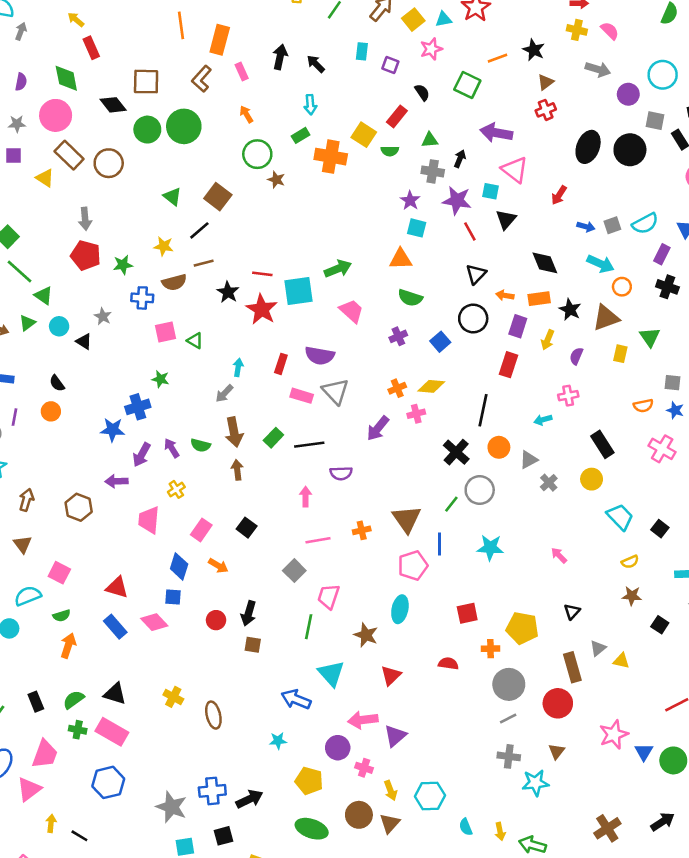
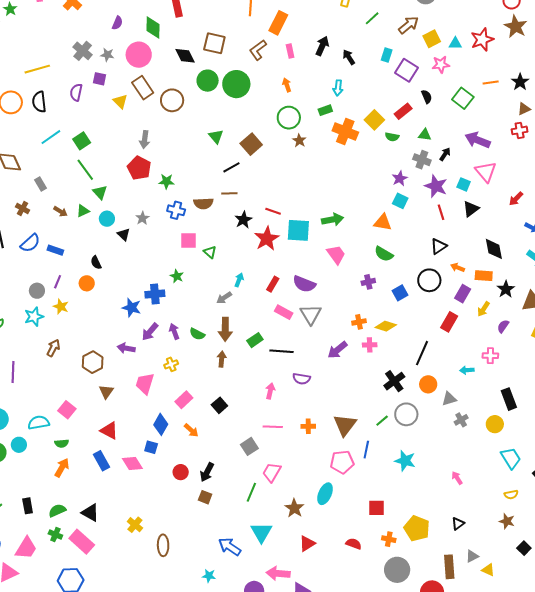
purple square: (390, 65) -> (407, 70), size x1.6
yellow star: (164, 246) -> (61, 307), moved
brown triangle: (22, 544) -> (106, 392), moved

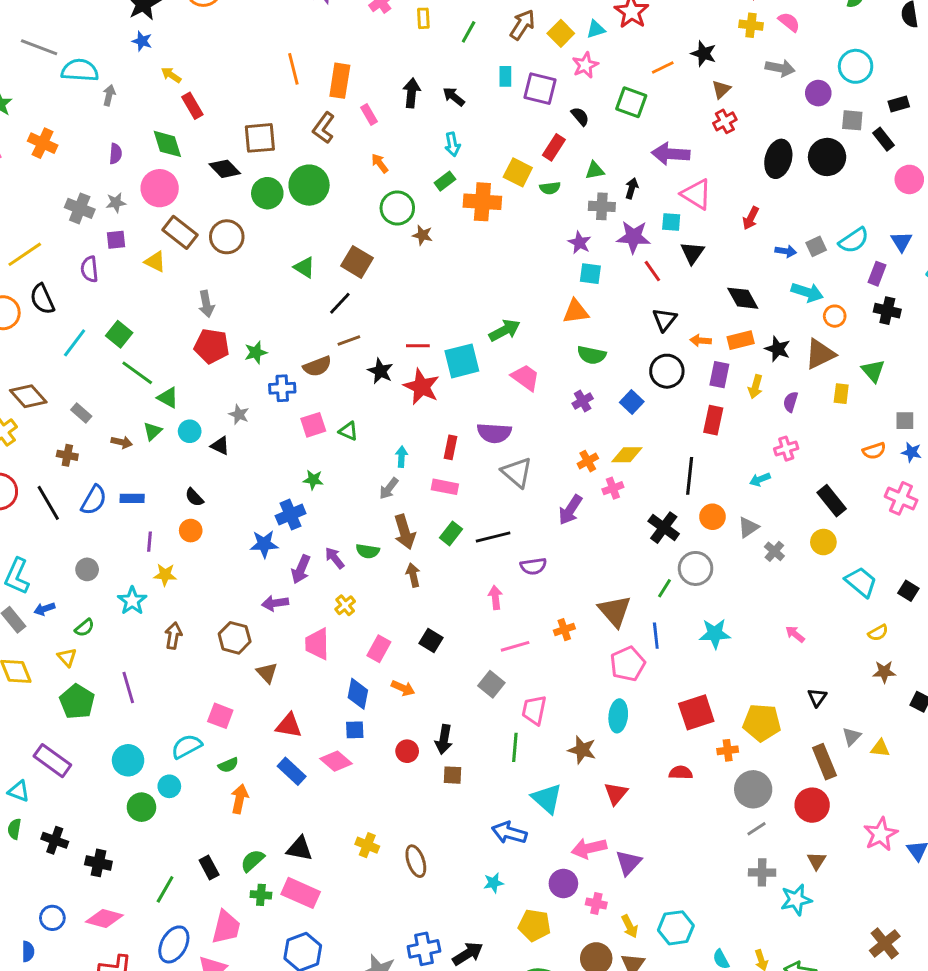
gray circle: (37, 291) -> (87, 569), moved
pink rectangle: (284, 312) -> (445, 487), moved
red square: (376, 508) -> (696, 712), size x1.4

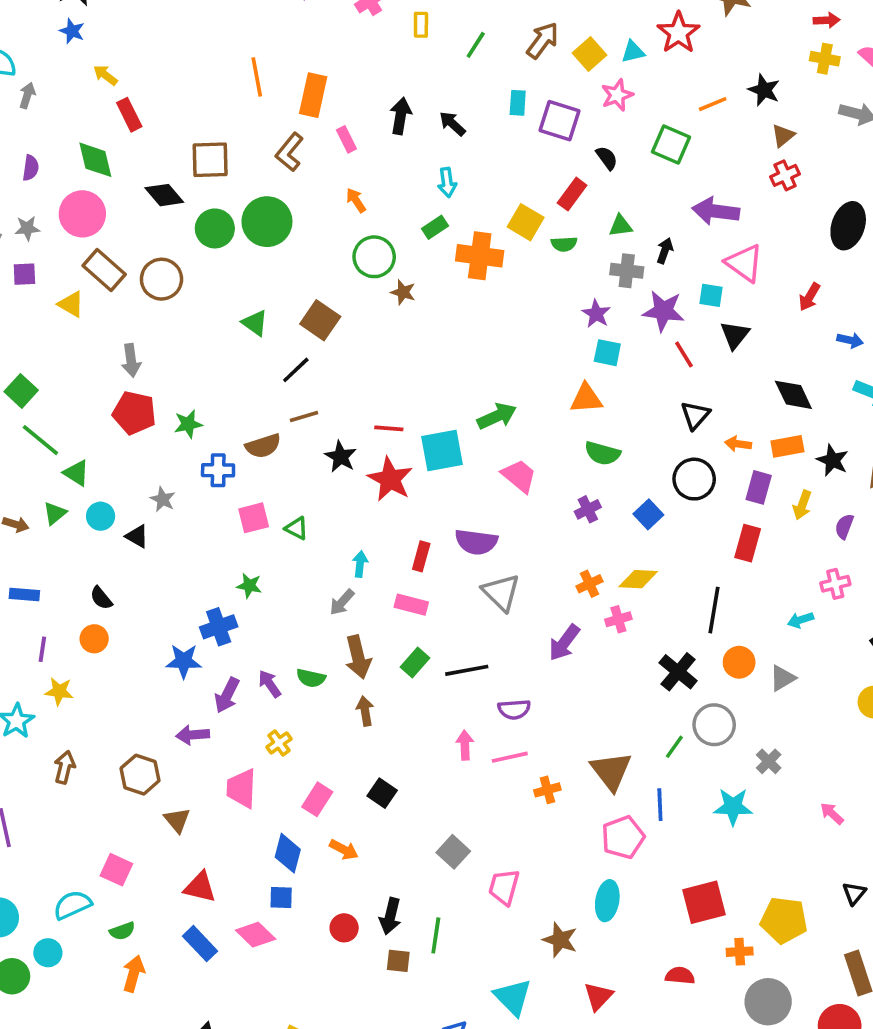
gray cross: (774, 551) -> (769, 761), moved
pink line: (515, 646) -> (510, 757), moved
green line: (515, 747) -> (436, 935), moved

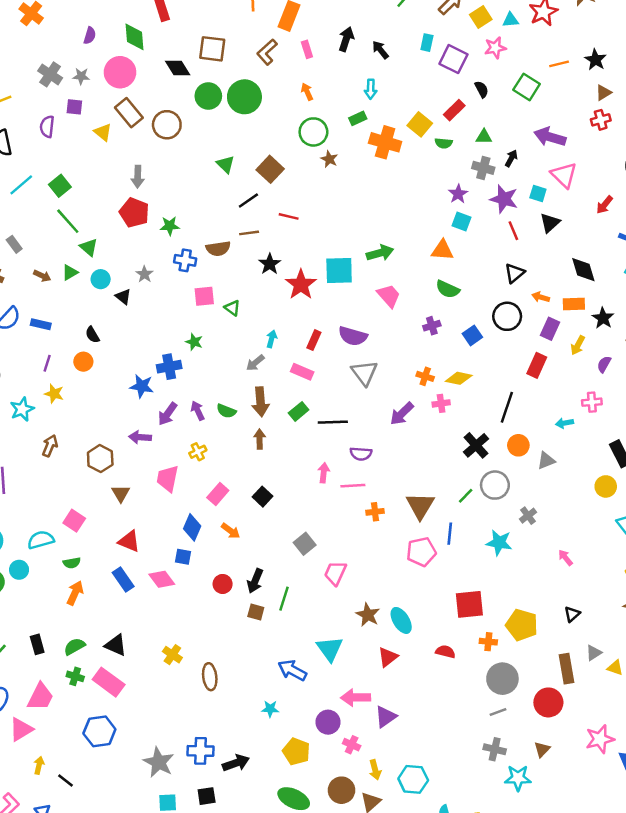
red line: (389, 428) -> (289, 216), moved
orange cross: (590, 584) -> (425, 376), turned 35
cyan ellipse: (607, 901) -> (401, 620), moved, turned -50

